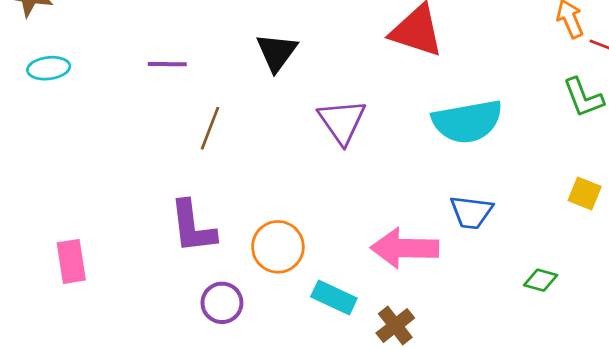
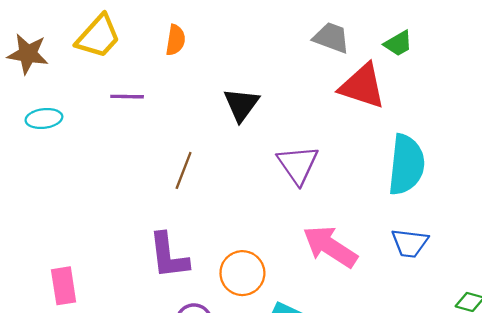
purple line: (167, 64) -> (127, 97), moved
cyan semicircle: (467, 121) -> (406, 165), turned -74
pink arrow: (405, 248) -> (330, 247), moved, turned 32

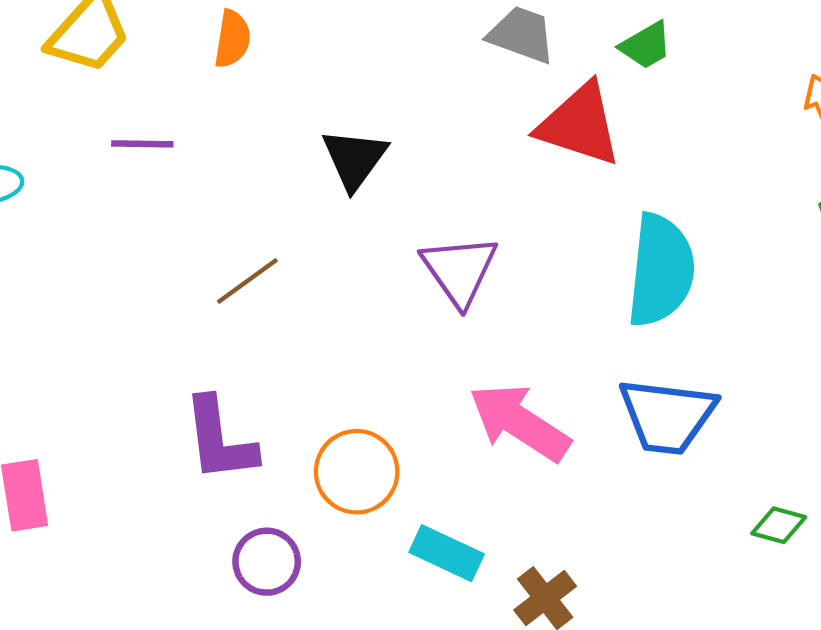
brown line: (184, 170) -> (247, 281), turned 33
blue trapezoid: (410, 243) -> (667, 416), size x1.4

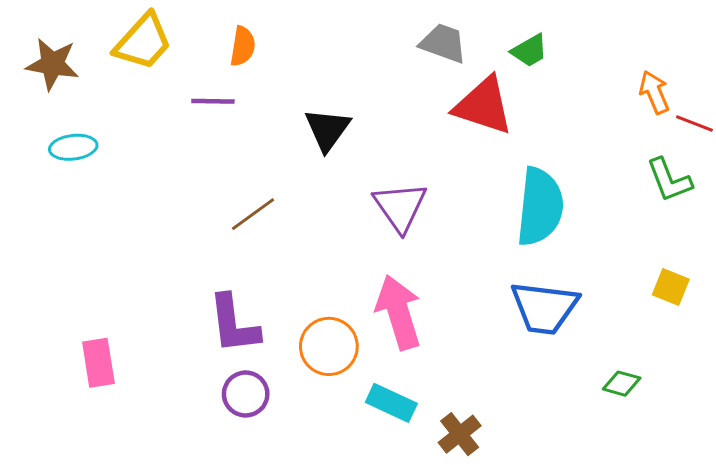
purple line: (142, 144) -> (213, 101), moved
pink arrow: (519, 422) -> (399, 312), moved, turned 40
purple circle: (267, 562) -> (246, 394), moved

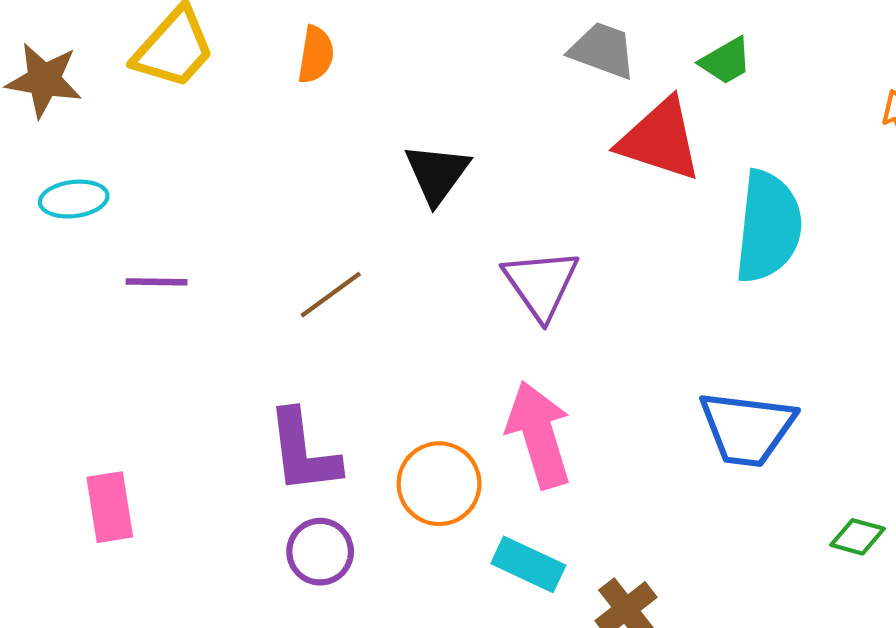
purple line: (213, 101) -> (157, 282), moved
cyan semicircle: (540, 207) -> (768, 227), moved

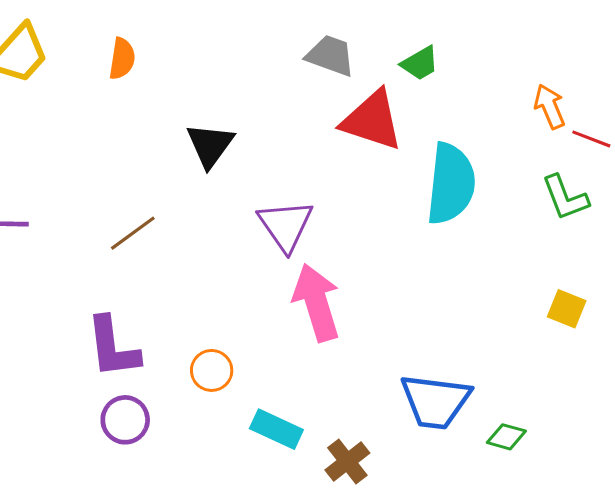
blue trapezoid: (747, 428) -> (435, 401), moved
pink arrow: (539, 435) -> (317, 303), moved
orange circle: (439, 484) -> (212, 370), size x0.7
green diamond: (858, 537) -> (506, 437), moved

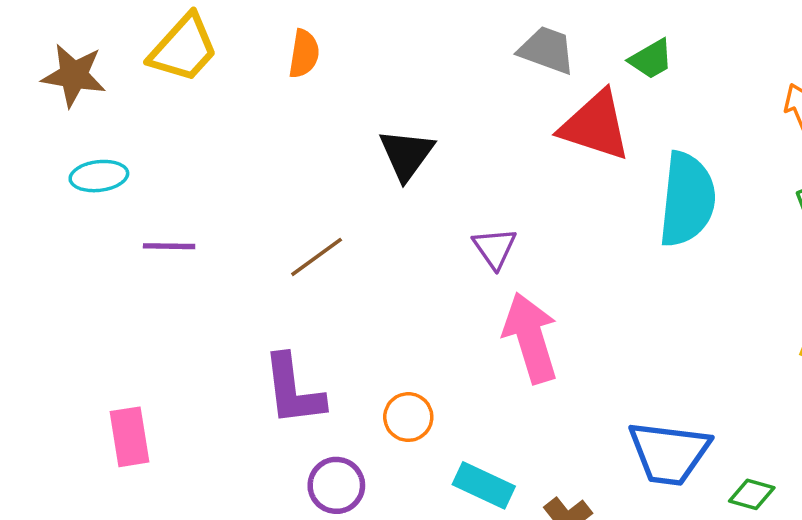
purple triangle: (286, 225) -> (495, 248), size x0.7
purple circle: (125, 420) -> (336, 485), moved

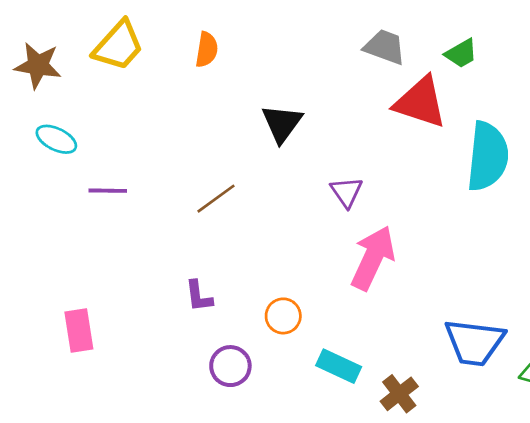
cyan ellipse: (99, 176) -> (56, 139), turned 33
pink arrow: (531, 338) -> (373, 258), turned 42
purple L-shape: (293, 390) -> (199, 296), size x0.6

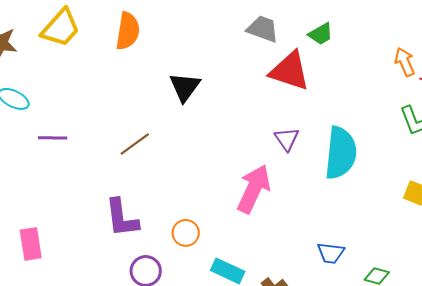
orange semicircle: (207, 50) -> (128, 31), size x1.4
cyan semicircle: (488, 156) -> (341, 153), moved
purple triangle: (346, 192) -> (287, 139), moved
purple L-shape: (199, 296) -> (122, 218), size x1.6
blue trapezoid: (474, 342) -> (331, 253), size x0.6

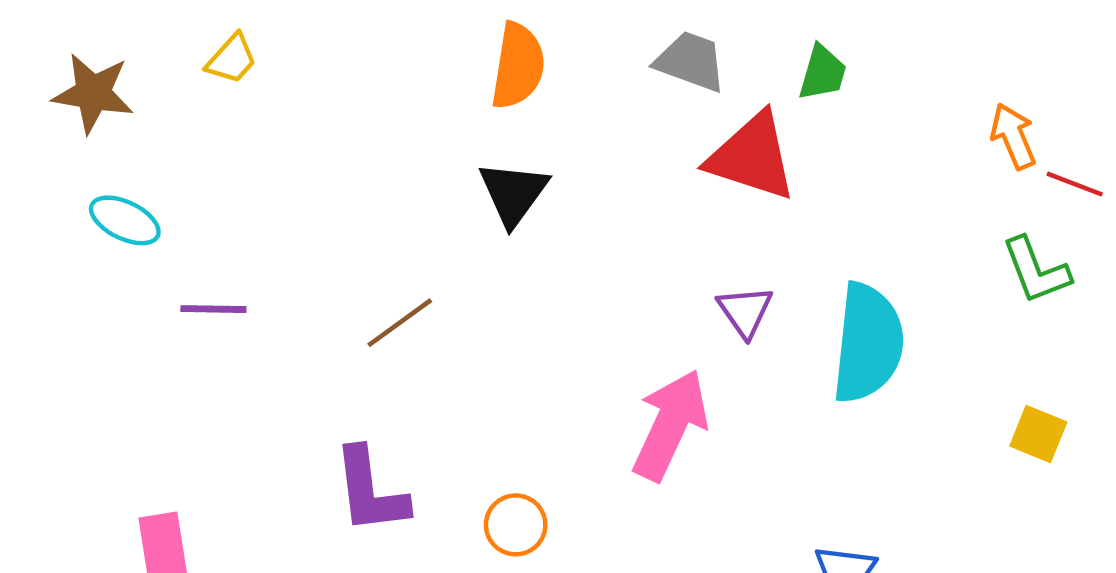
yellow trapezoid: (61, 28) -> (232, 59), size x0.6
orange semicircle: (128, 31) -> (518, 66), moved
green trapezoid: (321, 34) -> (822, 73), turned -44

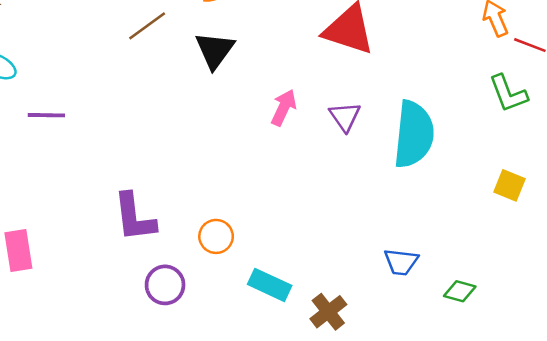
brown line: (400, 323) -> (147, 26), moved
pink arrow: (670, 425) -> (284, 108), moved, size x0.6

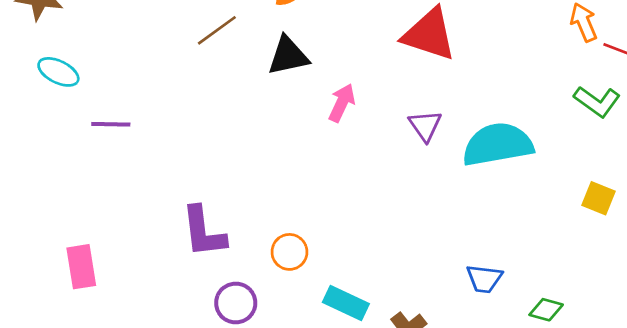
black triangle: (215, 50) -> (288, 56), turned 42
green L-shape: (508, 94) -> (597, 101), turned -33
pink arrow: (284, 108) -> (342, 103), moved
cyan semicircle: (414, 134) -> (498, 144), turned -106

